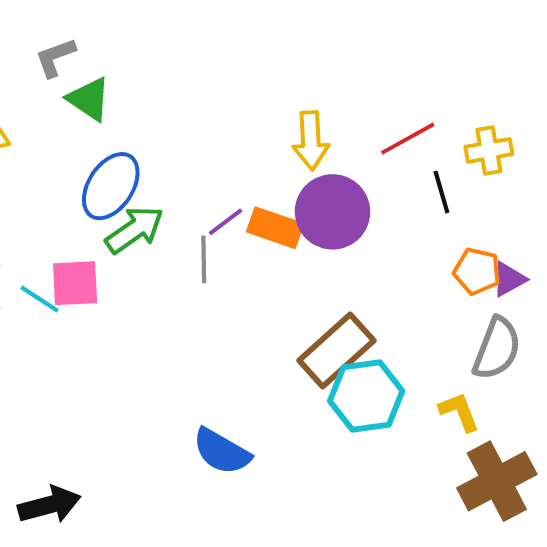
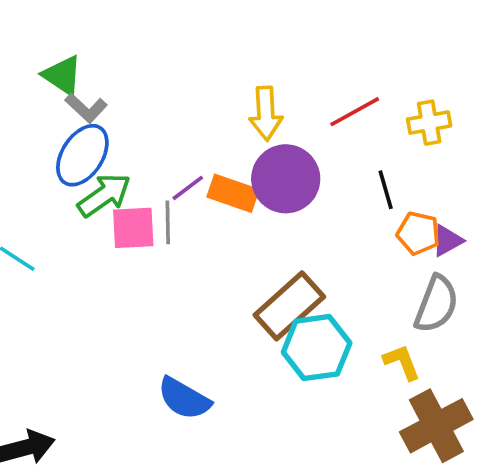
gray L-shape: (55, 57) -> (86, 108), moved, turned -117
black line: (441, 192) -> (386, 190), moved
pink square: (75, 283) -> (133, 228), moved

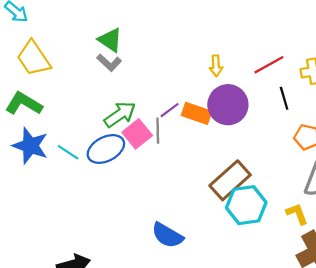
green triangle: (62, 75) -> (110, 40), moved
yellow arrow: (266, 113) -> (216, 66), size x0.7
blue ellipse: (82, 155) -> (106, 149), moved, turned 30
black line: (386, 190) -> (284, 98), moved
pink square: (133, 228) -> (137, 134), turned -36

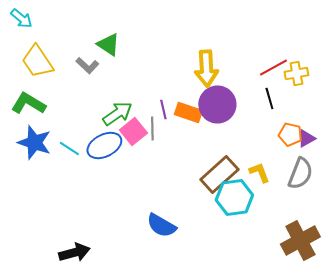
gray L-shape: (109, 63) -> (87, 66), moved
red line: (269, 65) -> (273, 68), moved
yellow arrow: (216, 66) -> (206, 68), size x1.8
purple line: (170, 110) -> (163, 110), turned -66
yellow L-shape: (297, 214) -> (259, 172), moved

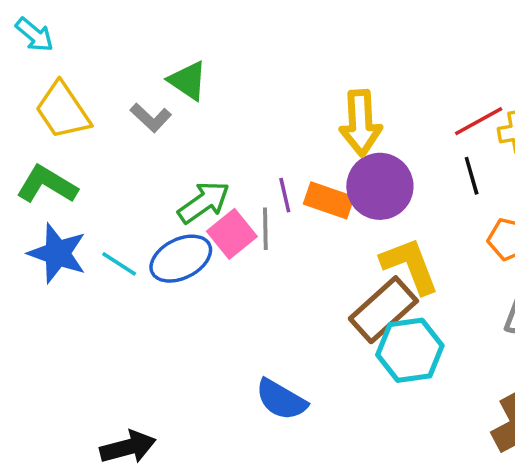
yellow L-shape: (259, 172) -> (410, 266), moved, size x1.6

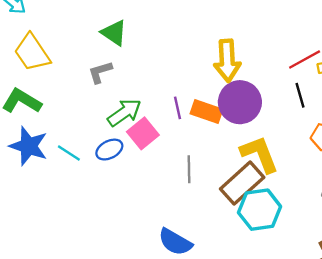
gray L-shape: (151, 118) -> (100, 72), moved, turned 120
gray line: (265, 229) -> (189, 169), moved
blue ellipse: (181, 259) -> (109, 150), size x0.7

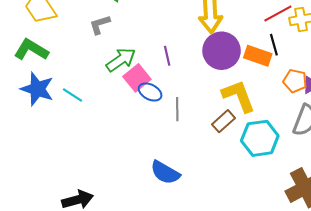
orange rectangle: (206, 111) -> (258, 56), moved
blue ellipse: (109, 150) -> (150, 92), moved, turned 55
brown rectangle: (242, 183) -> (224, 121), size x0.6
cyan hexagon: (260, 210) -> (260, 138), moved

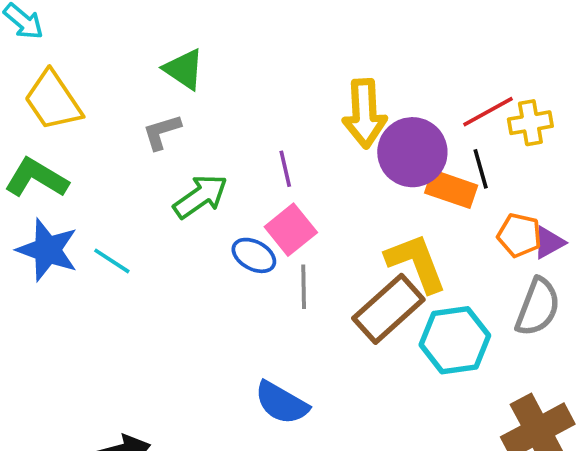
purple circle: (222, 51) -> (412, 152), moved
purple line: (167, 56) -> (285, 169), moved
pink square: (137, 78) -> (291, 230), moved
brown rectangle: (224, 121) -> (388, 309), size x1.6

